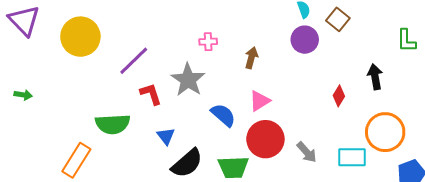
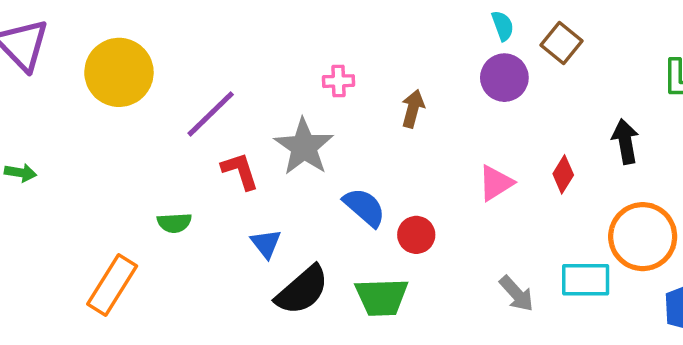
pink triangle: (259, 101) -> (496, 183), moved
green semicircle: (113, 124) -> (174, 223), size x0.6
red circle: (265, 139) -> (416, 235), moved, size x0.6
gray arrow: (307, 152) -> (516, 294), moved

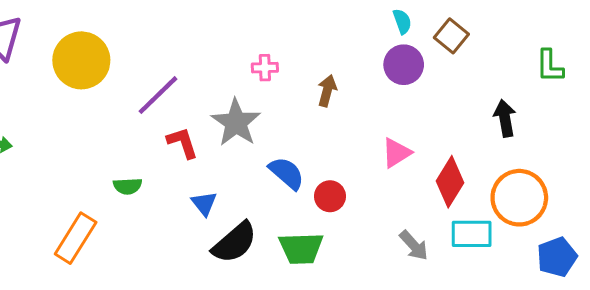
red diamond: (563, 174) -> (450, 182), moved, size x1.6

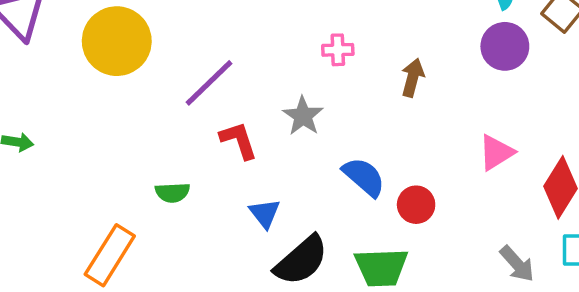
gray star: (236, 123) -> (303, 116), size x0.7

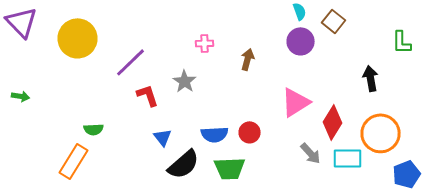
pink triangle: (496, 152) -> (296, 102), size x1.4
blue semicircle: (364, 177) -> (214, 134), moved, turned 136
green semicircle: (172, 193) -> (94, 129), moved
gray arrow: (517, 264) -> (310, 153), moved

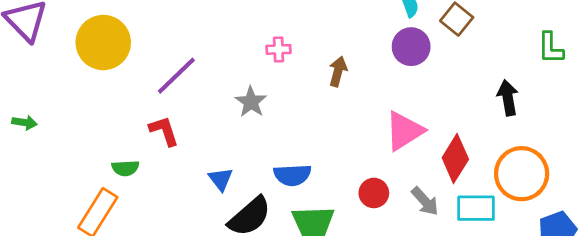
red L-shape: (148, 95) -> (164, 131), moved
red circle: (250, 132) -> (374, 193), moved

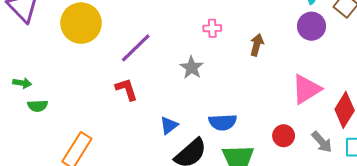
green semicircle: (125, 168) -> (38, 106), moved
blue triangle: (221, 179) -> (169, 125), turned 30

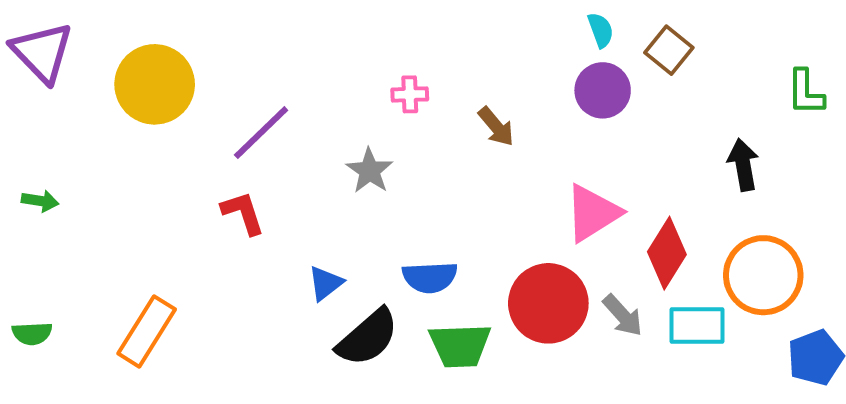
brown arrow: (257, 45) -> (496, 127), turned 125
green semicircle: (38, 106) -> (32, 333), moved
red circle: (284, 136) -> (548, 303), size x1.8

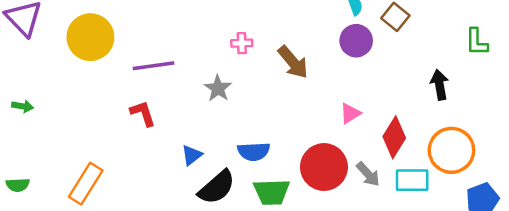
brown arrow: (496, 127) -> (293, 62), size x1.4
purple line: (261, 133) -> (154, 66), turned 36
pink triangle: (593, 213) -> (350, 113), size x0.6

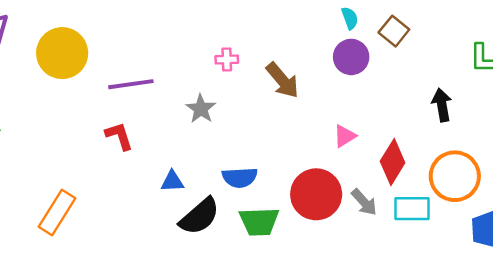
blue triangle: (192, 155) -> (172, 181), turned 35

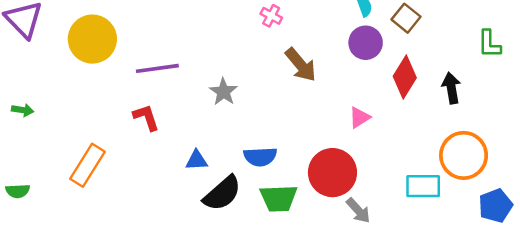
pink cross: (227, 60) -> (271, 16), moved, turned 30
red diamond: (393, 162) -> (405, 77), moved
gray arrow: (364, 202) -> (358, 211), moved
orange rectangle: (57, 212) -> (87, 165), moved

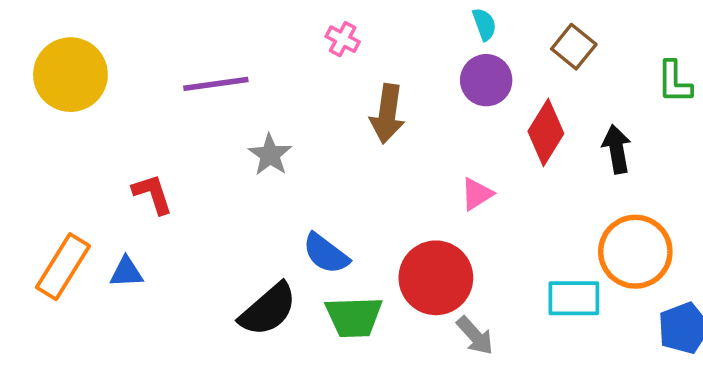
brown square: (406, 18) -> (574, 47), moved
brown arrow: (301, 65) -> (387, 114), turned 48
purple line: (157, 68) -> (216, 84), moved
blue semicircle: (260, 157) -> (326, 254), turned 40
blue triangle: (197, 160) -> (126, 272), moved

